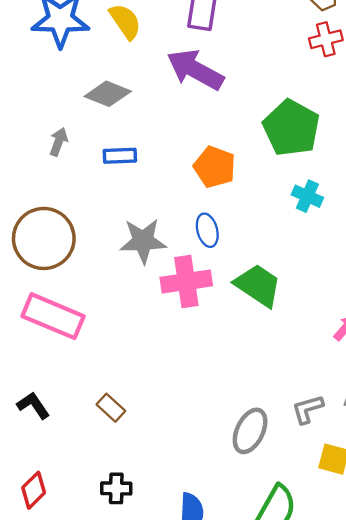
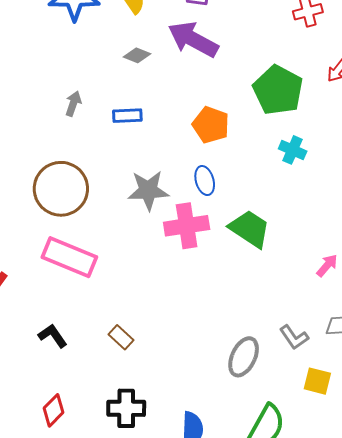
gray diamond: (108, 94) -> (137, 55), moved, size x0.7
gray L-shape: (308, 409) -> (294, 337), turned -108
black cross: (116, 488) -> (126, 408), size x1.4

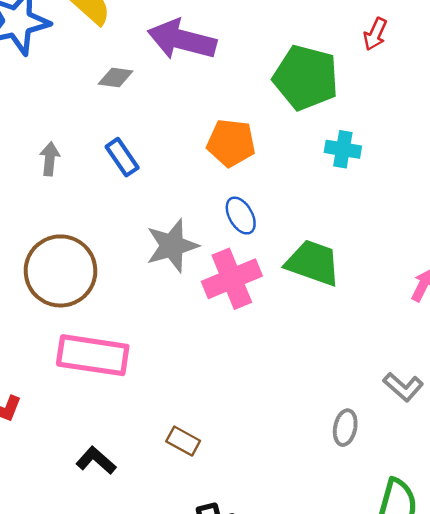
blue rectangle: (127, 116) -> (122, 157), turned 72
gray ellipse: (244, 357) -> (345, 428), size x0.7

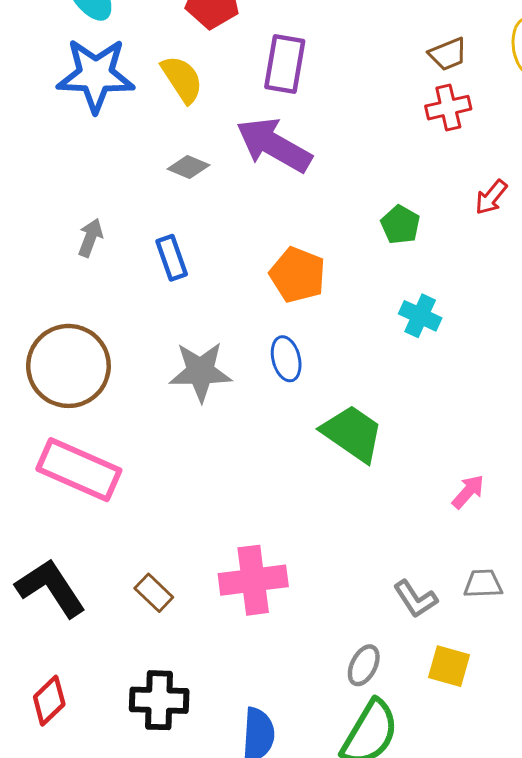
green pentagon: (306, 78) -> (400, 225), size x0.5
pink cross: (232, 279) -> (253, 580), moved
gray ellipse: (345, 428) -> (364, 665), moved
black L-shape: (96, 460) -> (51, 588), size x1.6

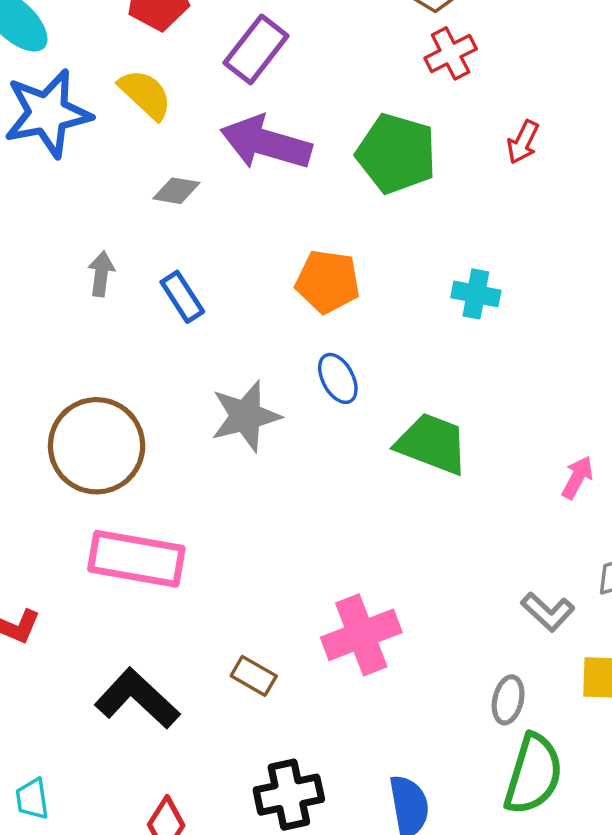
purple rectangle: (285, 64) -> (256, 49), turned 42
green pentagon: (400, 225) -> (396, 154), moved, size x1.8
gray arrow: (90, 238) -> (101, 274), moved

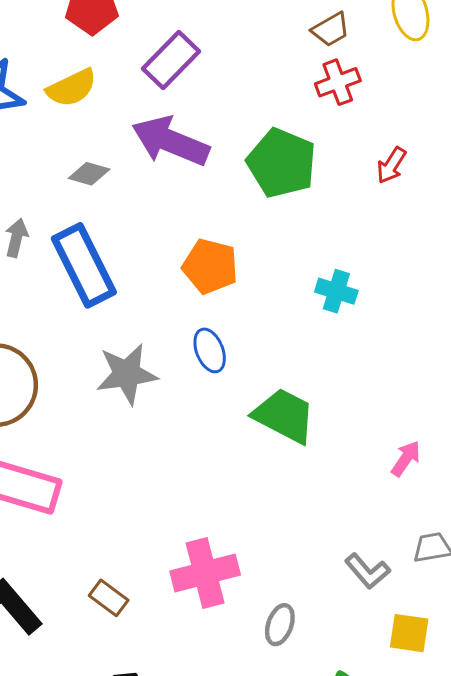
yellow semicircle: (145, 94) -> (72, 88), turned 105
blue rectangle: (182, 297) -> (84, 265), size x1.8
gray ellipse: (508, 700) -> (280, 625), moved

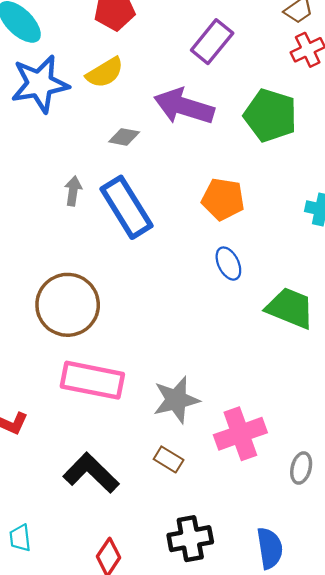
purple rectangle: (171, 60) -> (212, 42), moved
gray star: (127, 374) -> (176, 400), moved

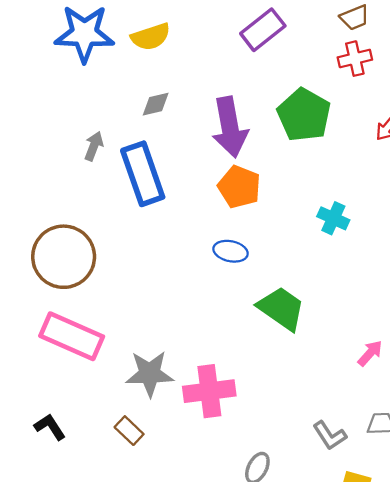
purple arrow: (184, 106) -> (230, 127), moved, turned -130
gray diamond: (124, 137) -> (156, 104), turned -36
blue ellipse: (228, 264) -> (231, 251), turned -64
pink cross: (240, 434) -> (209, 391), moved
black L-shape: (91, 473) -> (50, 427), size x0.6

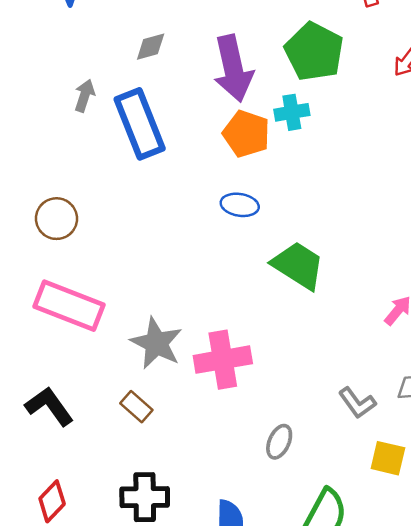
cyan cross: (333, 218) -> (292, 112), moved, turned -32
brown circle: (64, 257) -> (57, 219), size x0.6
gray star: (150, 374) -> (156, 343), turned 30
black L-shape: (50, 427) -> (49, 406), size x1.4

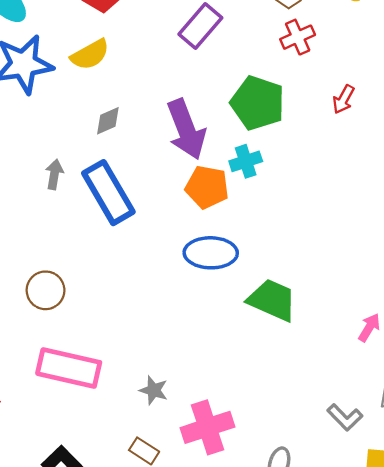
blue ellipse: (240, 205) -> (211, 253), size x1.5
gray star: (156, 343) -> (154, 390), size x0.6
pink cross: (223, 360) -> (208, 427), moved

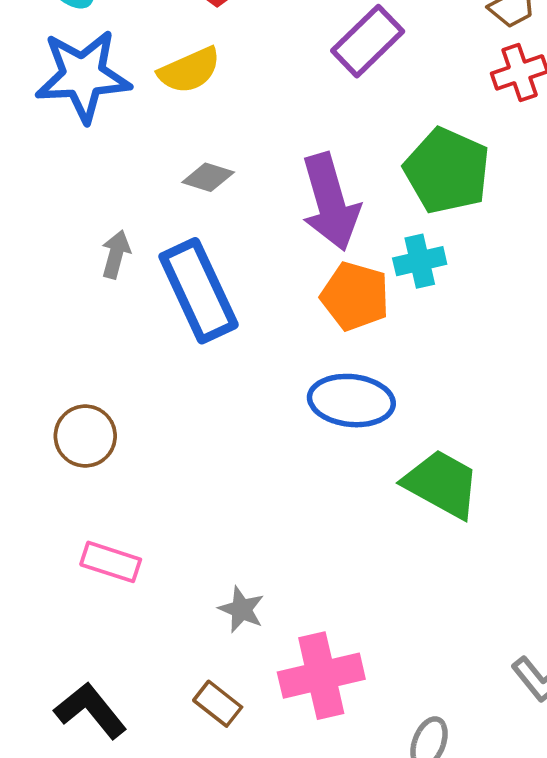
gray diamond: (108, 121) -> (208, 177), turned 36
pink rectangle: (69, 368) -> (111, 562), size x0.6

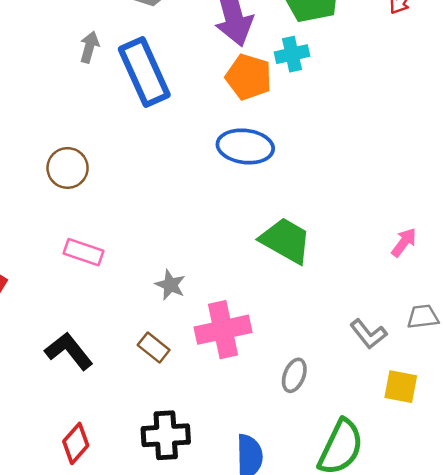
green trapezoid: (442, 484) -> (286, 241), moved

